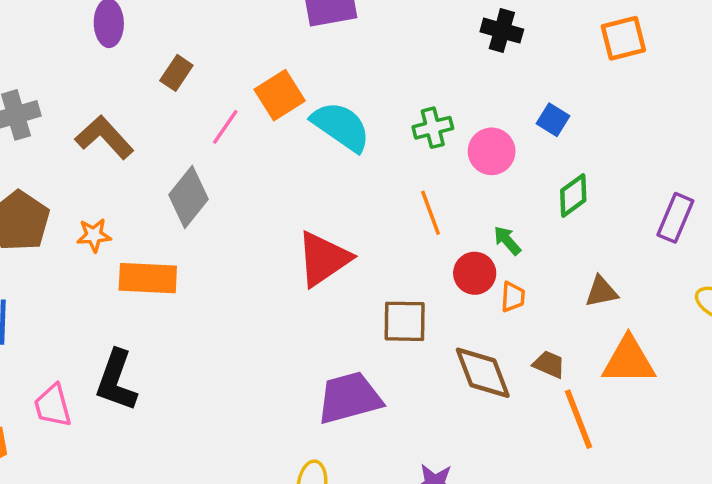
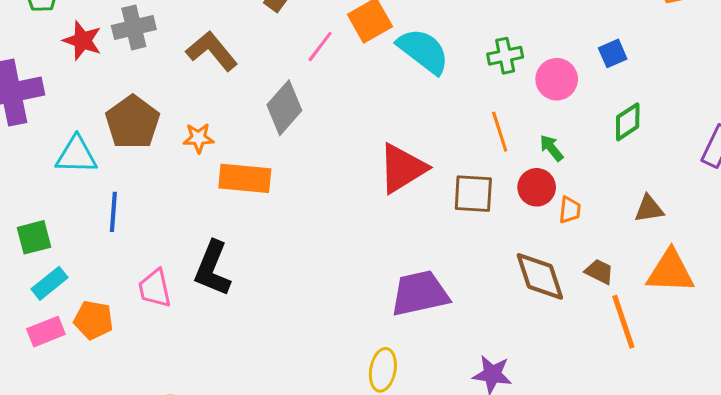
blue square: (553, 120) -> (613, 53), turned 32
green arrow: (507, 240) -> (551, 148), moved
brown square: (405, 321) -> (473, 194), moved

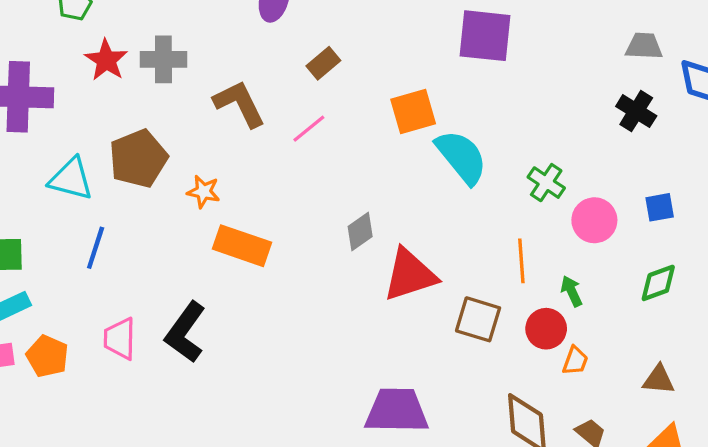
pink line: (320, 47) -> (309, 129), moved
green cross: (505, 56) -> (546, 183), turned 32
gray diamond: (284, 108) -> (360, 231), moved, size x0.7

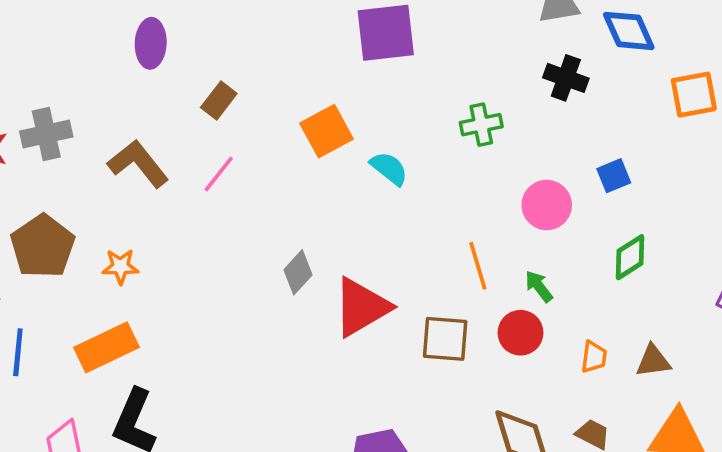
cyan semicircle: (461, 157) -> (389, 168), size x0.6
green cross: (546, 183) -> (481, 125), moved, turned -33
orange rectangle: (242, 246) -> (107, 347), moved, turned -32
orange trapezoid: (575, 361) -> (594, 357), moved

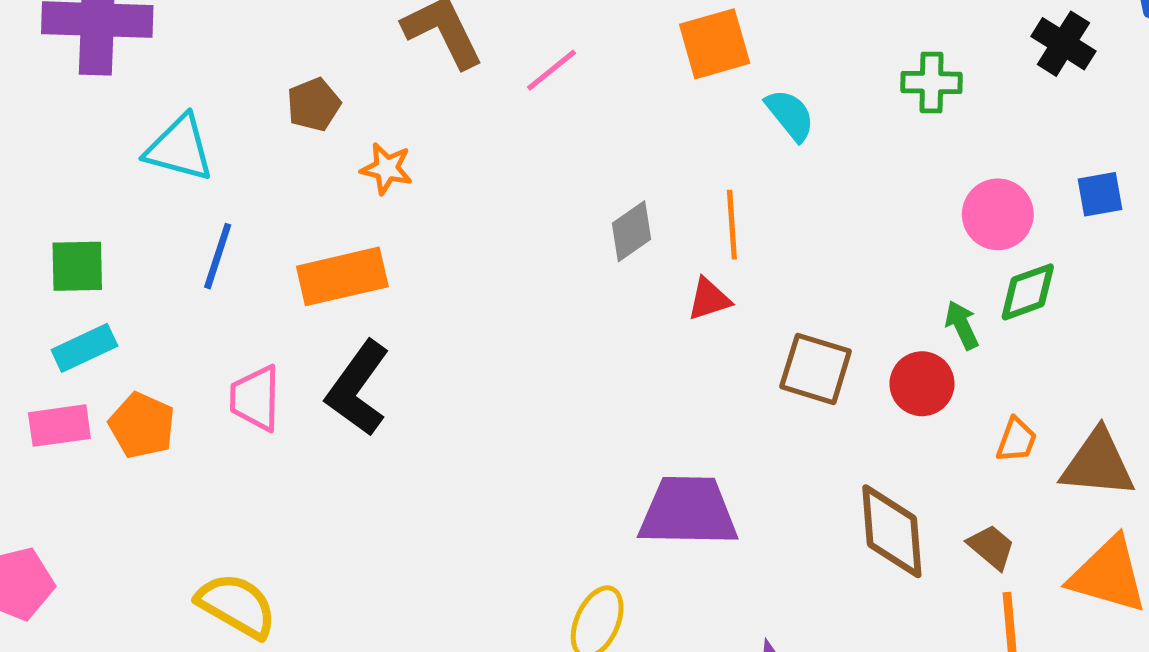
brown pentagon: (43, 246) -> (314, 105), moved, size x0.6
green diamond: (630, 257) -> (1028, 292), moved
orange line: (478, 266) -> (732, 225), moved
red triangle: (362, 307) -> (709, 299), size x0.5
brown triangle: (653, 361) -> (1098, 464), size x1.5

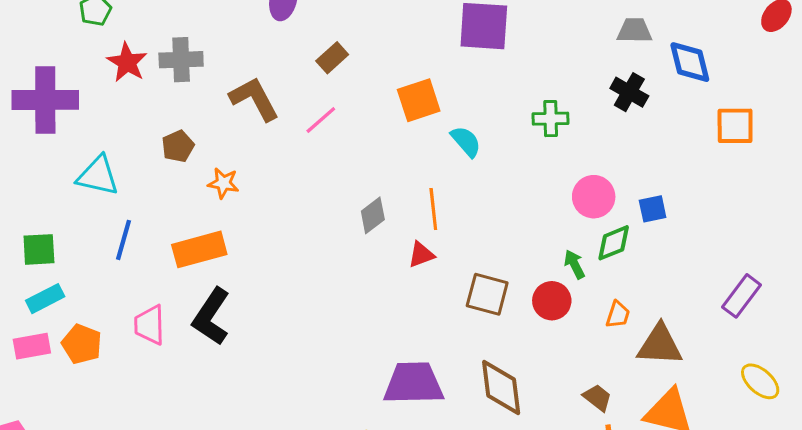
blue square: (1100, 194) -> (653, 209), moved
orange trapezoid: (1016, 440) -> (618, 315), moved
brown diamond: (892, 531) -> (501, 387), moved

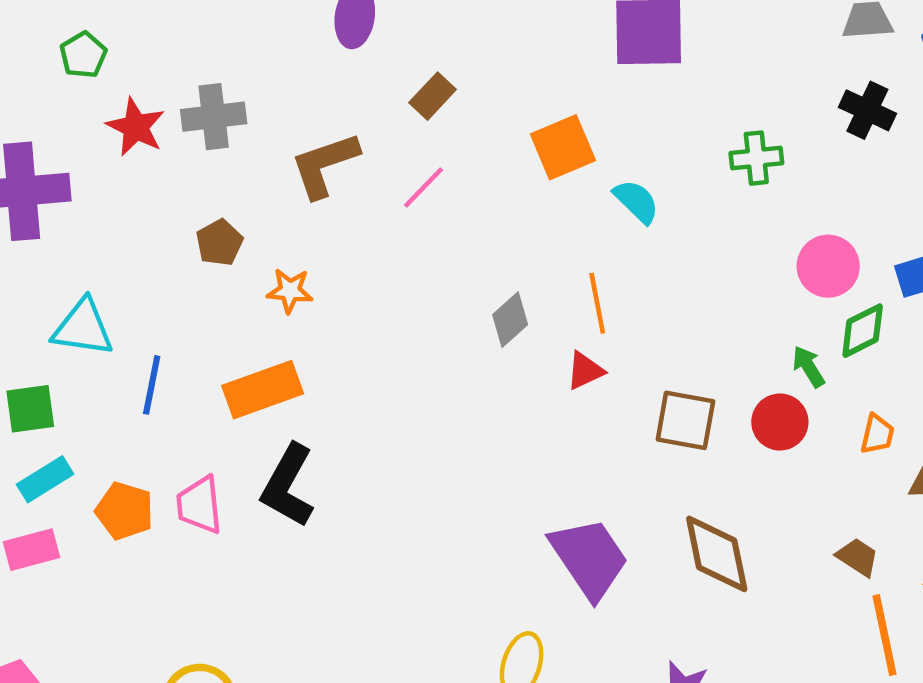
brown L-shape: (254, 99) -> (325, 165), turned -76
cyan triangle: (98, 176) -> (83, 328), moved
orange pentagon: (82, 344) -> (124, 511), moved
purple trapezoid: (414, 383) -> (589, 558), turned 62

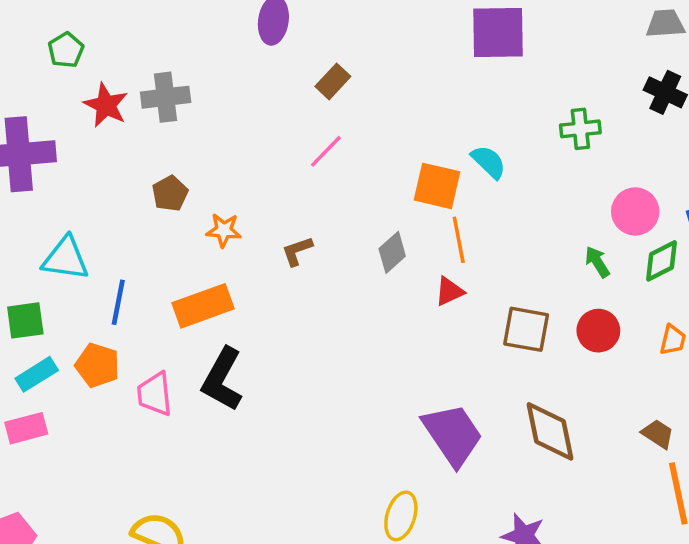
orange square: (563, 147) -> (437, 186), moved, turned 36
brown L-shape: (325, 165) -> (297, 251), moved, size x0.6
green arrow: (808, 367) -> (597, 262), moved
orange pentagon: (124, 511) -> (97, 365), moved

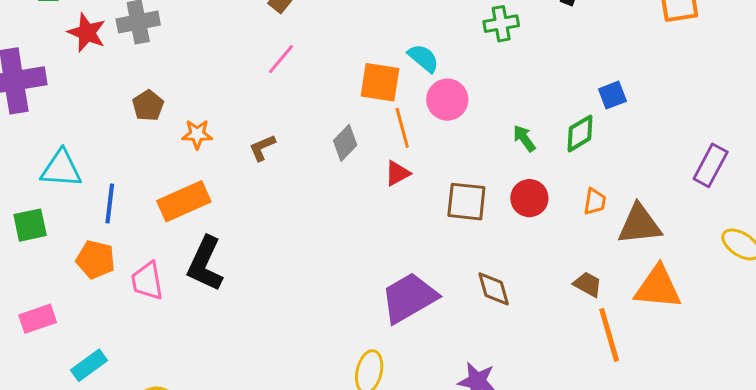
pink circle: (635, 211) -> (447, 100), moved
cyan rectangle: (37, 374) -> (89, 365), moved
brown diamond: (550, 431) -> (494, 289), size x0.7
purple trapezoid: (453, 435) -> (409, 298), turned -82

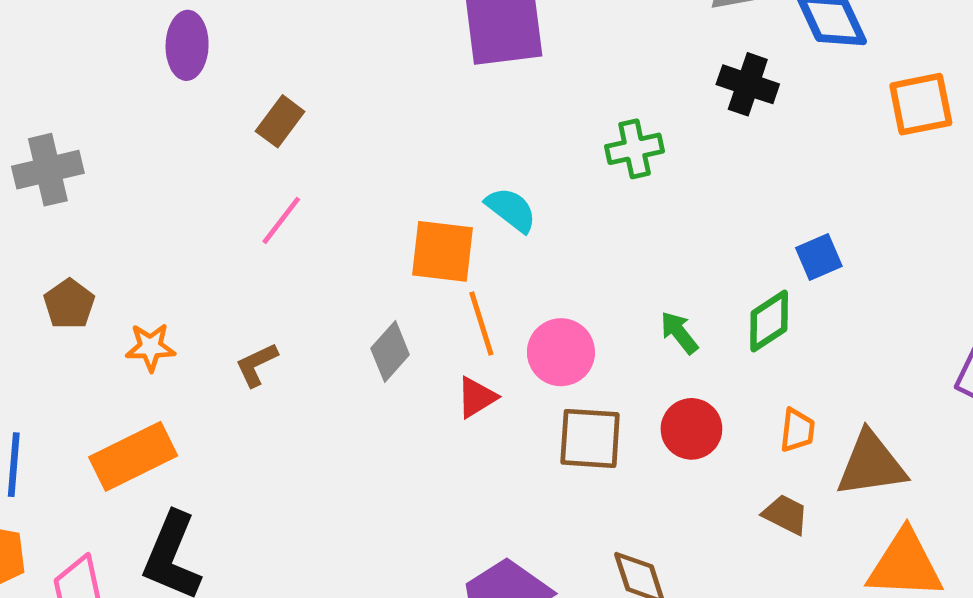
pink circle: (447, 100) -> (561, 352), moved
brown trapezoid: (588, 284) -> (786, 515), moved

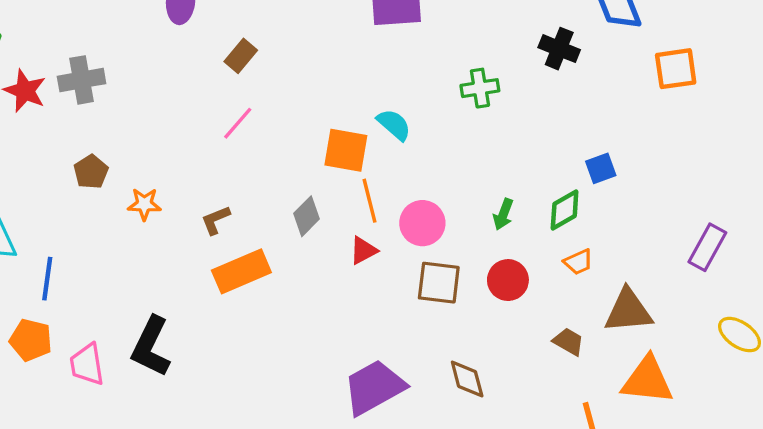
green arrow: (679, 333) -> (503, 214), turned -124
orange trapezoid: (797, 430) -> (578, 262), moved, turned 56
orange rectangle: (133, 456) -> (241, 271), moved

